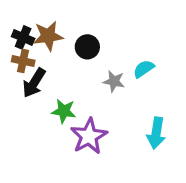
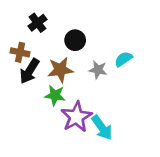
brown star: (48, 36) -> (60, 70), moved
black cross: (23, 37) -> (37, 23), moved, turned 30
cyan arrow: (156, 133) -> (102, 128), moved, turned -45

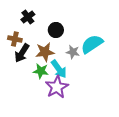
cyan semicircle: (123, 59) -> (92, 44), size x1.6
cyan arrow: (102, 128) -> (59, 69), moved

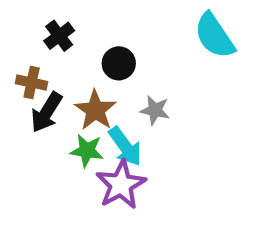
cyan semicircle: (92, 44) -> (214, 36), moved, turned -90
brown star: (45, 52) -> (95, 110), turned -30

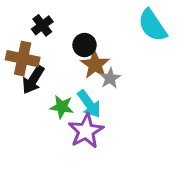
brown cross: (32, 83) -> (23, 59), size x1.5
brown star: (95, 110) -> (95, 65), moved
gray star: (155, 110) -> (110, 78), turned 30

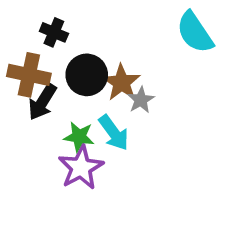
black cross: (42, 25) -> (54, 32), turned -30
black circle: (85, 45) -> (87, 75), moved, size x1.4
purple star: (86, 131) -> (81, 168), moved

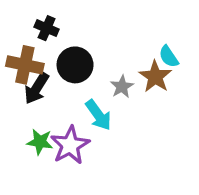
cyan semicircle: (195, 32) -> (169, 57), moved, size x0.6
brown star: (121, 83) -> (155, 77), moved
green star: (79, 137) -> (40, 142), moved

